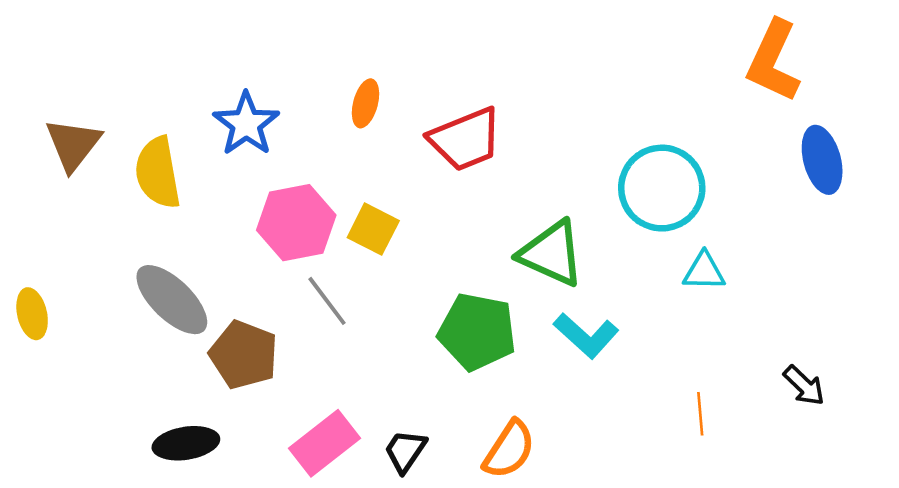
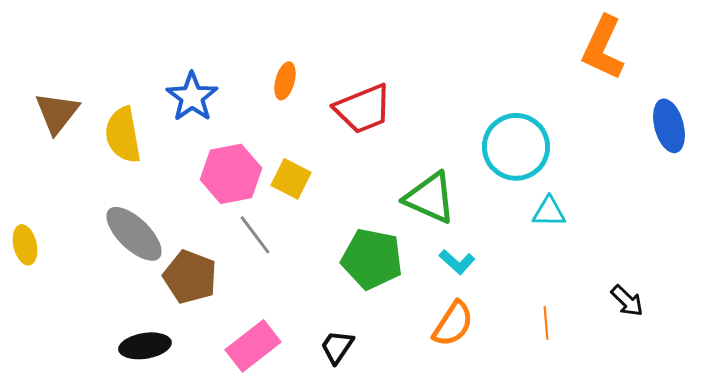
blue ellipse: (822, 160) -> (669, 126), moved
cyan L-shape: (586, 336) -> (457, 262), size x0.7
orange semicircle: (509, 450) -> (453, 324), moved
black trapezoid: (405, 451) -> (337, 347), moved

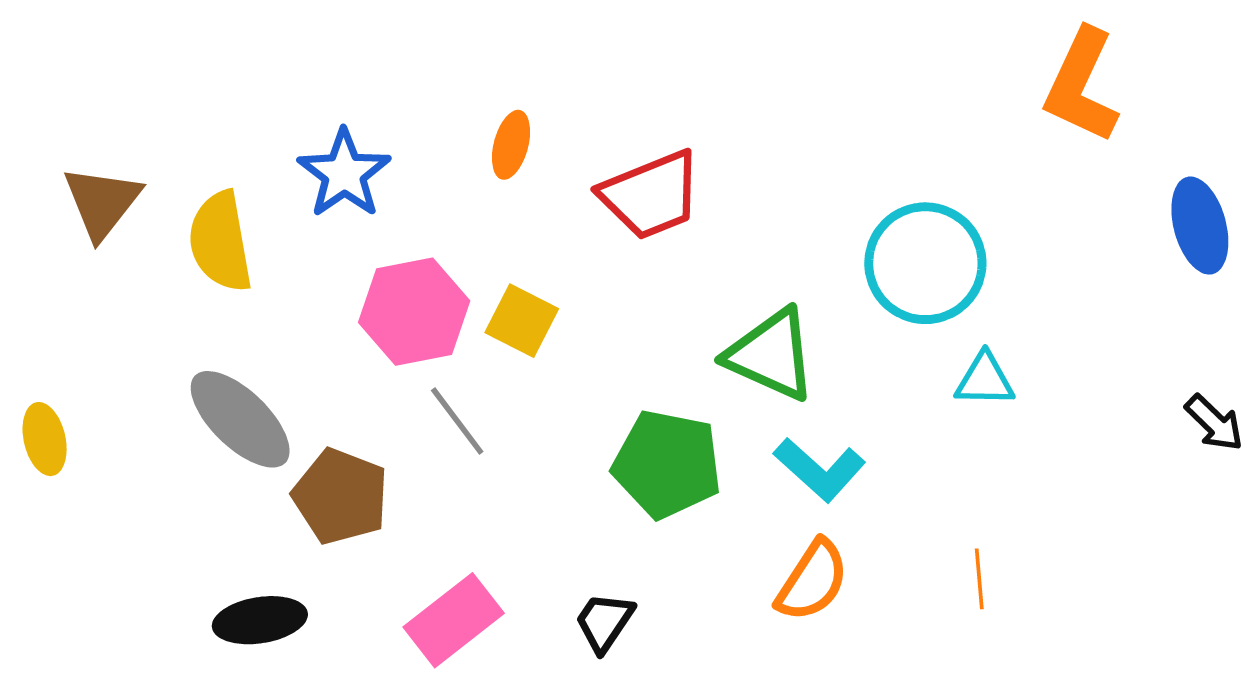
cyan L-shape: (457, 262) -> (820, 470), size x1.4
black arrow: (627, 301) -> (1214, 423), moved

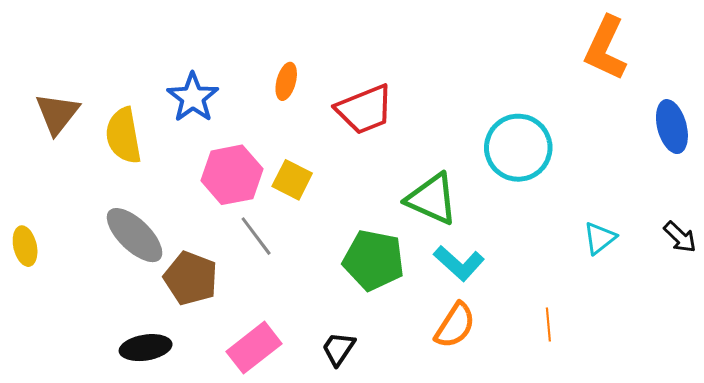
cyan triangle: (985, 380) -> (600, 238), moved, turned -39

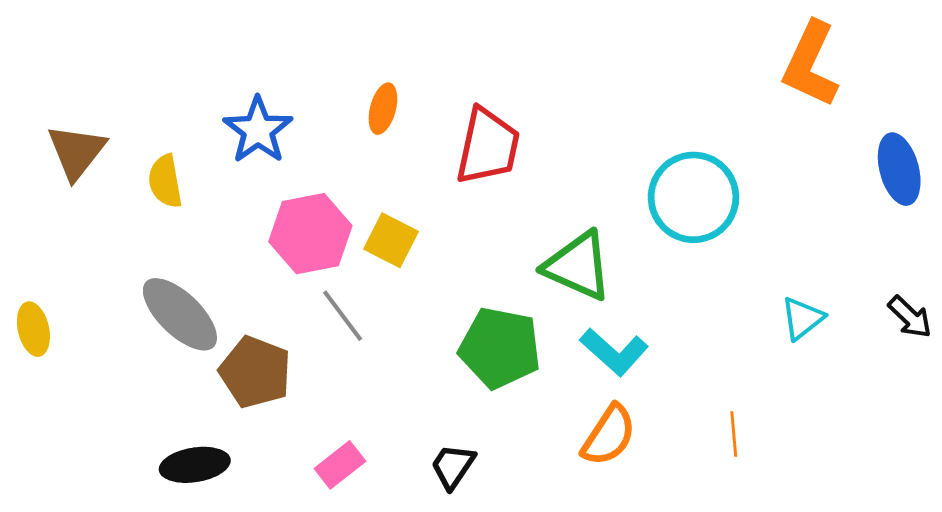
red trapezoid: (365, 109) -> (488, 146), turned -56
yellow semicircle: (123, 136) -> (165, 181), size x0.7
pink rectangle: (254, 348) -> (340, 465), size x0.7

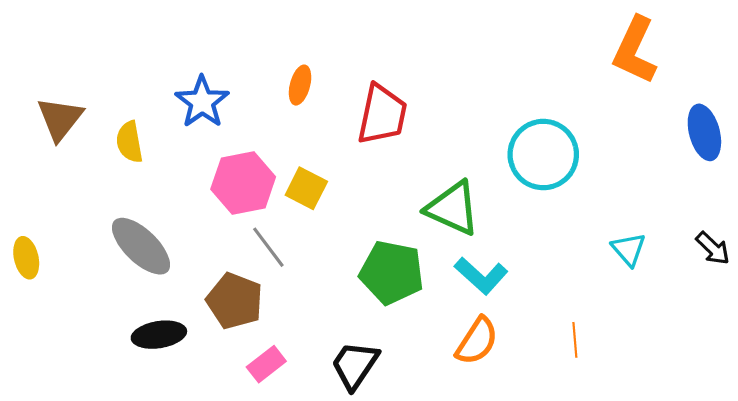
cyan triangle: (802, 318) -> (629, 249), turned -33
brown pentagon: (255, 372) -> (235, 301), moved
black ellipse: (195, 465) -> (159, 335), moved
black trapezoid: (453, 466) -> (355, 365), size x1.4

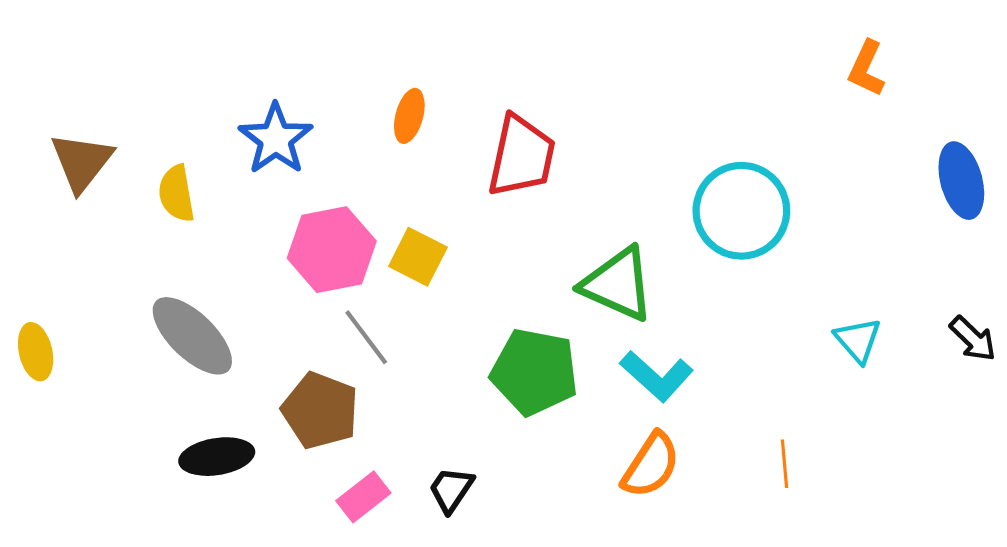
orange L-shape: (635, 50) -> (866, 68), size x0.6
black trapezoid: (355, 365) -> (451, 490), moved, size x0.7

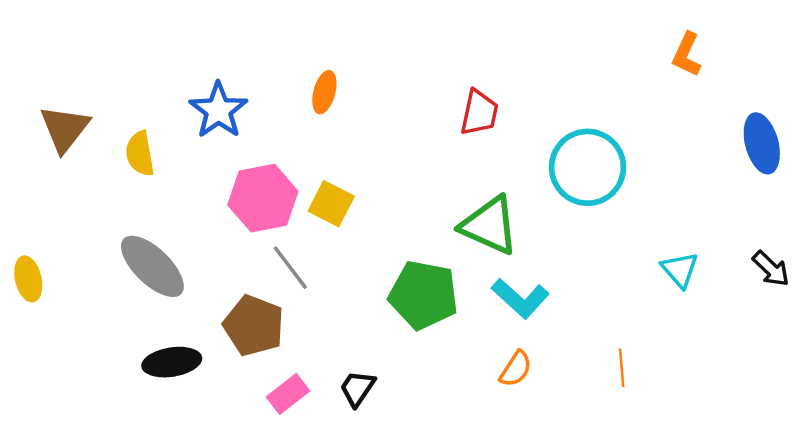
red trapezoid: (521, 156) -> (479, 113), moved, size x0.7
orange semicircle: (651, 465) -> (516, 369), size x0.7

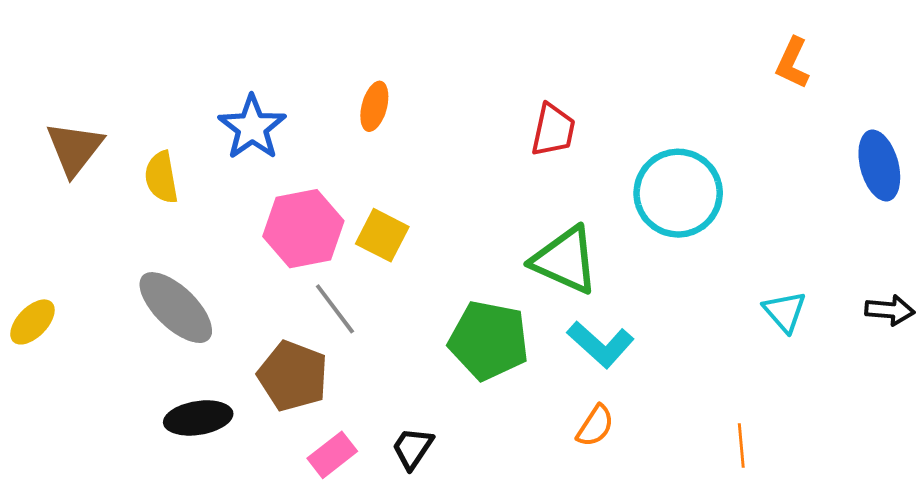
black arrow: (771, 269) -> (890, 310), turned -39
yellow ellipse: (28, 279) -> (32, 322), turned 57
orange line: (622, 368) -> (741, 446), moved

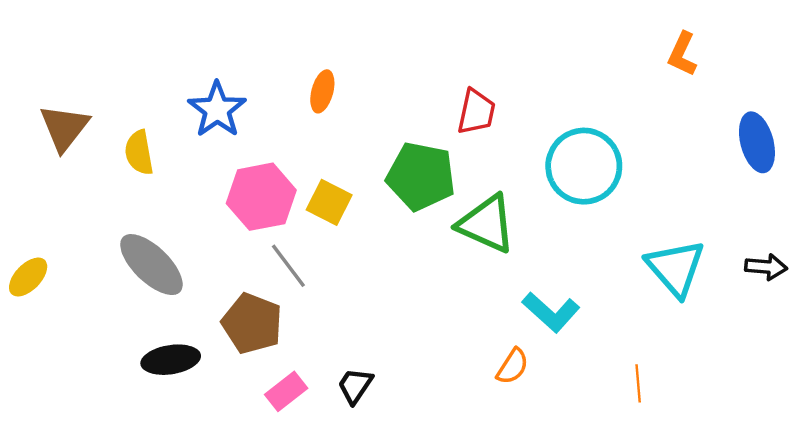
cyan triangle: (785, 311) -> (675, 268), size x1.6
green pentagon: (489, 340) -> (421, 176), moved
cyan L-shape: (601, 344) -> (551, 312), moved

